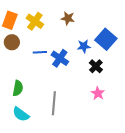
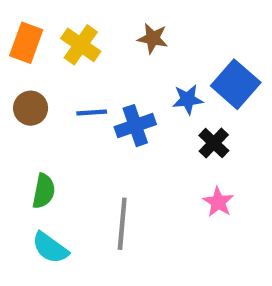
brown circle: (12, 42) -> (31, 108), moved
blue cross: (60, 58) -> (135, 126), turned 36

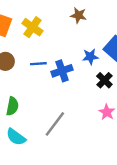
brown star: (153, 38) -> (79, 15), moved
gray line: (122, 224) -> (55, 124), turned 32

